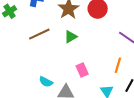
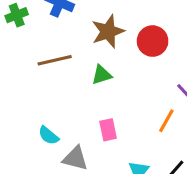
orange line: (118, 65) -> (166, 121), moved

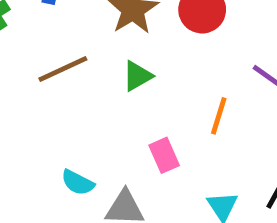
orange line: (166, 121) -> (219, 116), moved

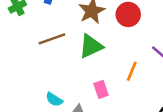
green triangle: (137, 76) -> (91, 46), size x1.5

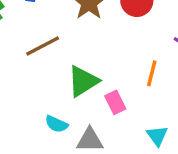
green triangle: (91, 46) -> (83, 81), moved

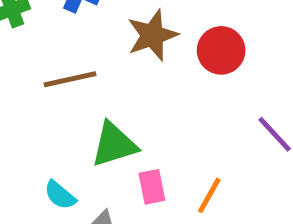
orange line: (152, 73) -> (209, 195), moved

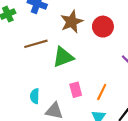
green triangle: (114, 145) -> (63, 57), moved
cyan semicircle: (60, 195) -> (35, 96), turned 56

